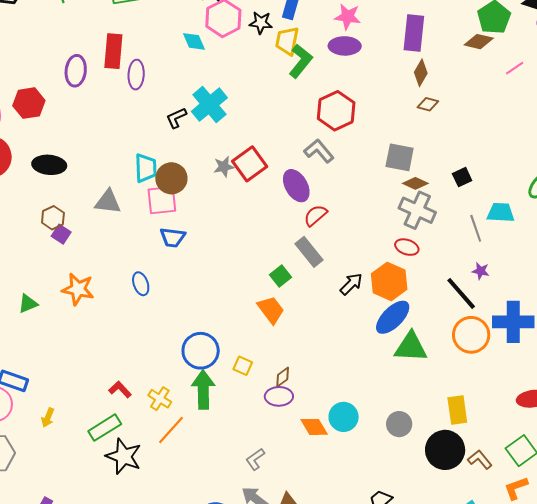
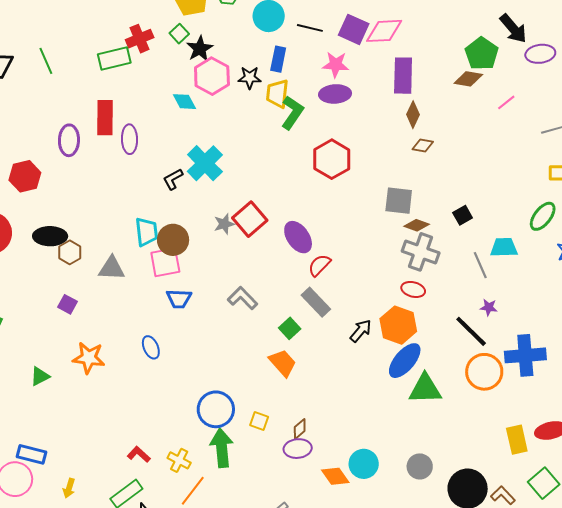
gray L-shape: (319, 151) -> (243, 298), moved
brown hexagon: (53, 218) -> (70, 252), moved
yellow rectangle: (457, 410) -> (517, 440), moved

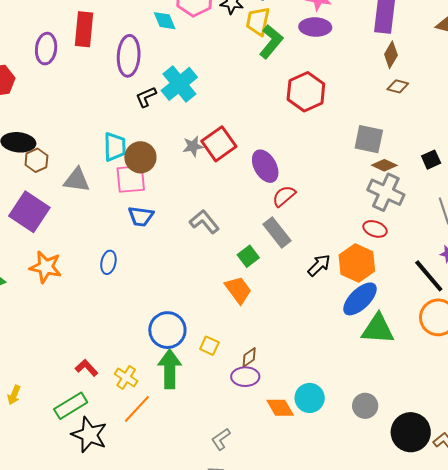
purple ellipse: (129, 139) -> (129, 56), moved, size x1.4
purple square: (67, 304) -> (29, 212), size x2.0
blue ellipse: (151, 347) -> (108, 262), turned 30

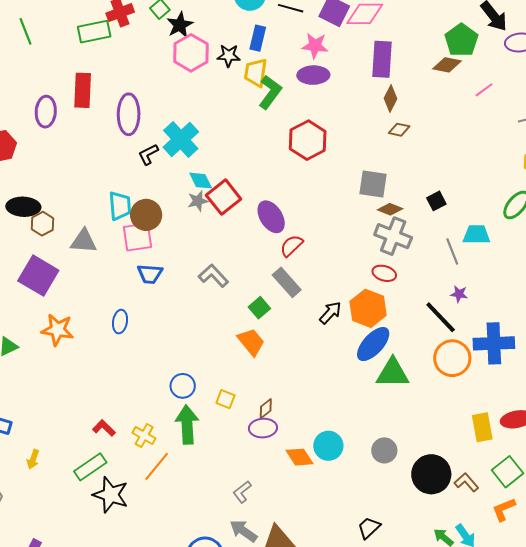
cyan diamond: (165, 21) -> (201, 181), moved
blue circle: (167, 330) -> (183, 386), size x0.7

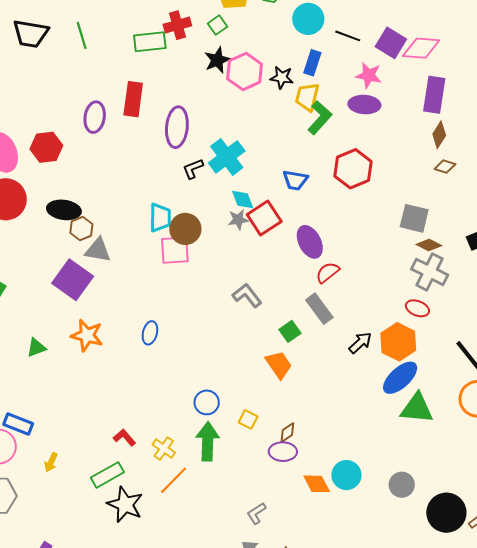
black star: (180, 25) -> (217, 60), moved
gray triangle: (84, 241) -> (98, 250), moved
blue trapezoid: (150, 274) -> (295, 180), moved

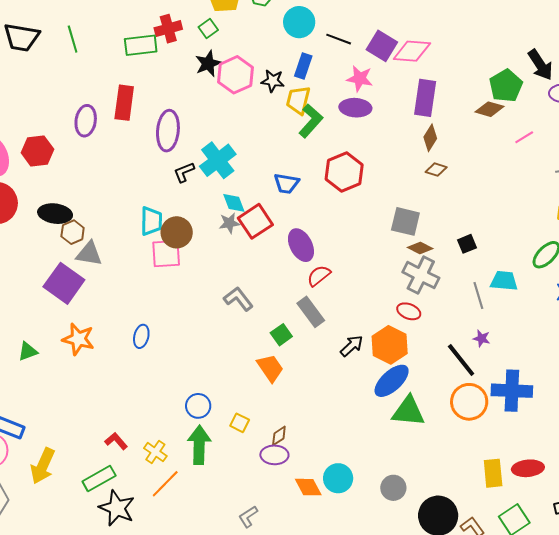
yellow arrow: (51, 462) -> (43, 466), size x1.8

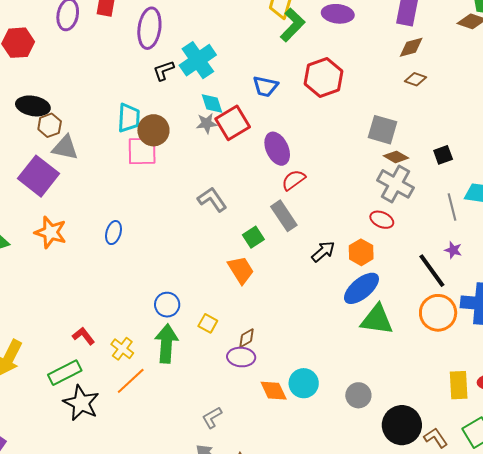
brown diamond: (430, 138) -> (411, 47), turned 40
orange hexagon: (390, 345) -> (361, 252), size x0.7

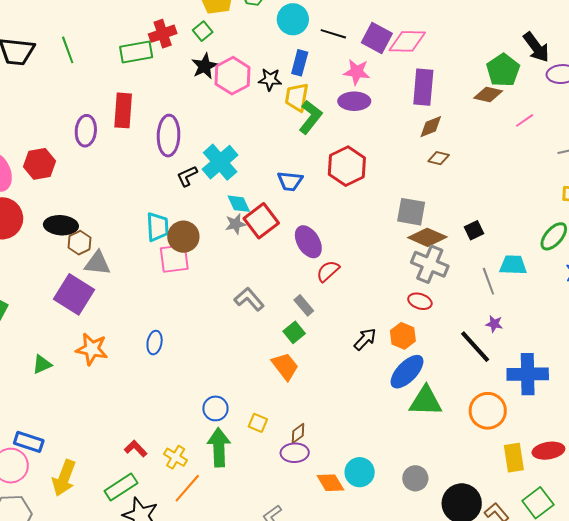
brown diamond: (396, 157) -> (427, 237), size x1.5
gray rectangle: (284, 216) -> (304, 305), moved, size x0.7
orange circle: (438, 313) -> (488, 411), moved

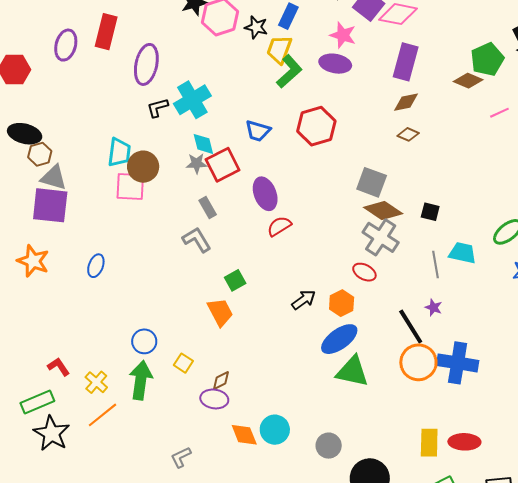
black square: (474, 230) -> (430, 212), turned 30
purple square: (74, 294) -> (50, 205), moved, turned -36
gray rectangle: (304, 305) -> (208, 208), moved
orange circle: (488, 411) -> (418, 362), moved

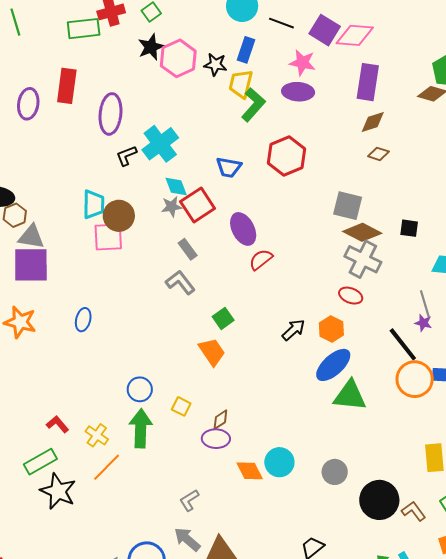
gray line: (435, 264) -> (425, 304), moved

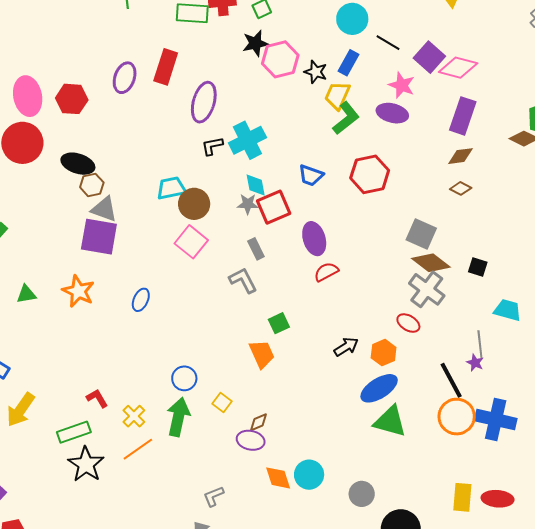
cyan trapezoid: (94, 204) -> (171, 188), turned -112
pink square: (108, 237) -> (191, 242), moved, turned 32

